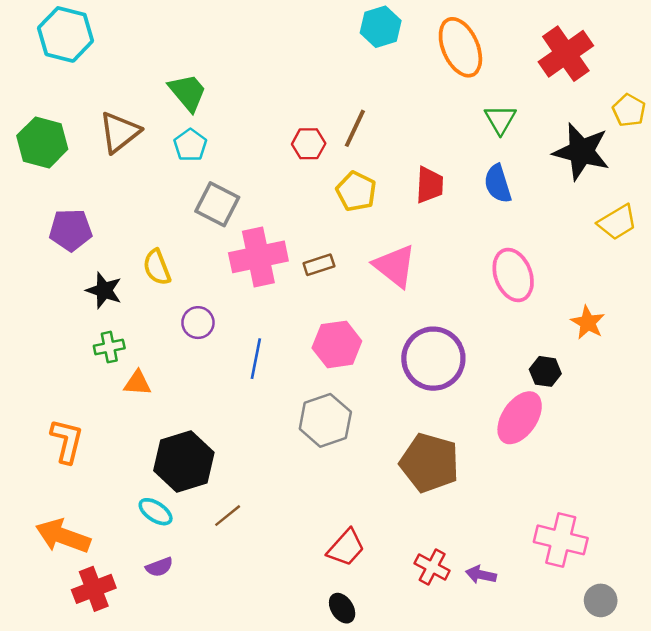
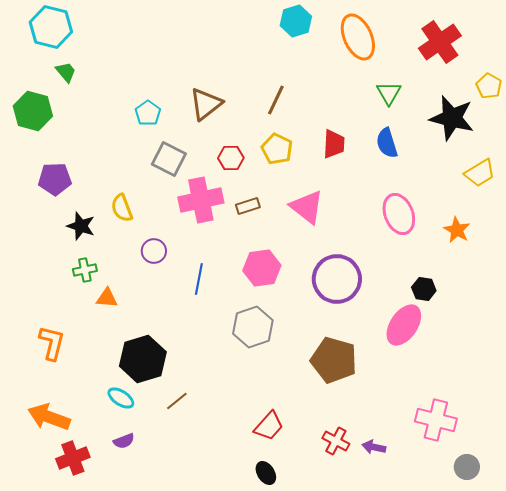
green trapezoid: (188, 92) -> (66, 72), moved, size x0.7
brown triangle: (120, 132) -> (206, 104), moved
red hexagon: (309, 144) -> (231, 158), moved
orange star: (588, 323) -> (457, 230), moved

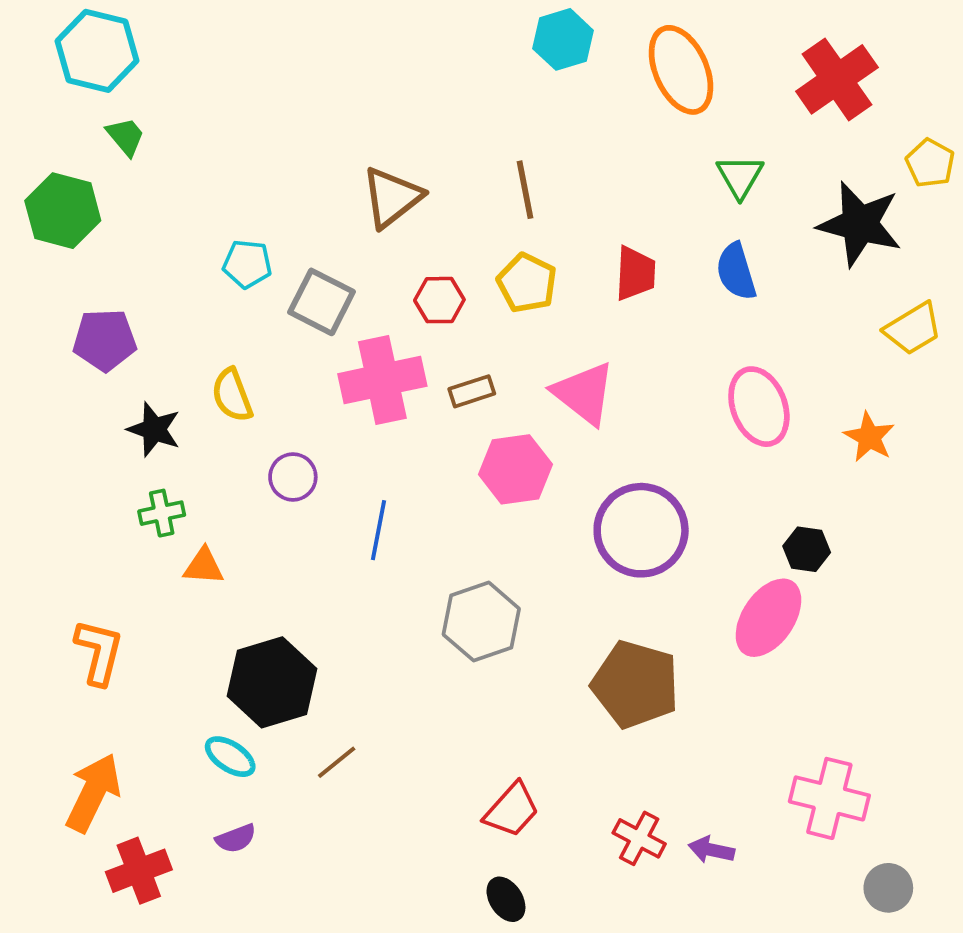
brown line: (276, 100) -> (525, 190), turned -36
cyan pentagon: (148, 113) -> (247, 264), moved, turned -30
pink hexagon: (262, 268) -> (515, 469), moved
orange arrow: (49, 417) -> (93, 793), turned 96

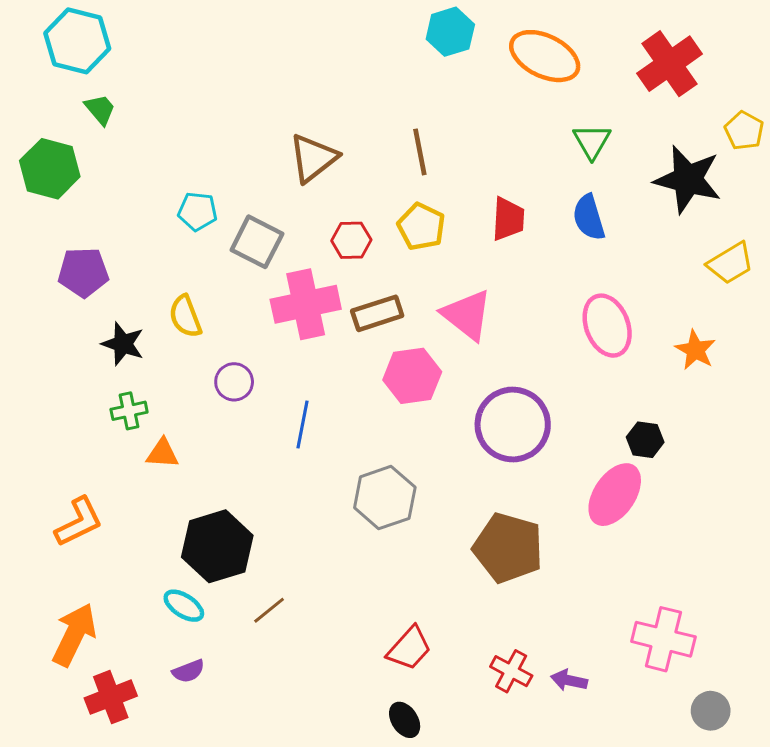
orange ellipse: (681, 70) -> (545, 56), turned -40
brown rectangle: (472, 391) -> (377, 313), size x1.4
orange L-shape: (99, 652) -> (79, 522), turned 50

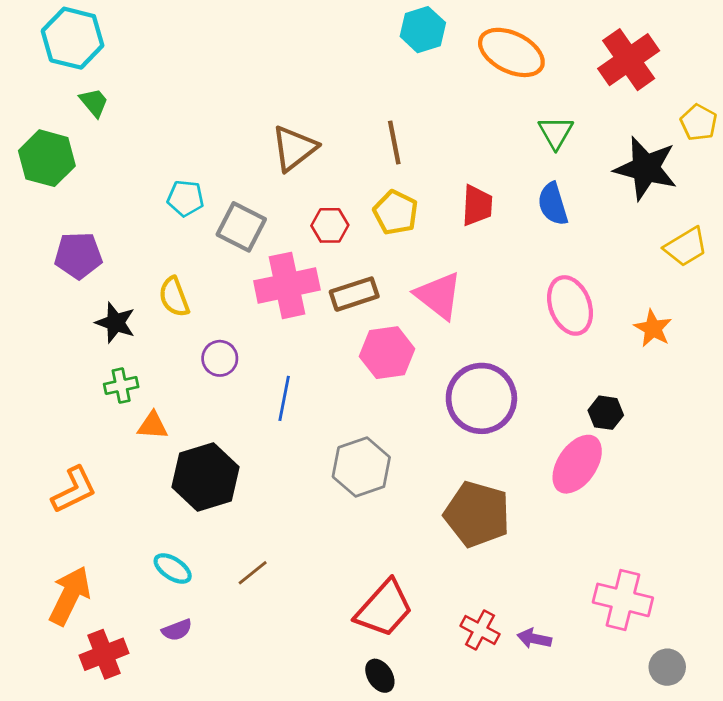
black hexagon: (217, 546) -> (205, 477), moved
red trapezoid: (409, 648) -> (384, 609), size x1.4

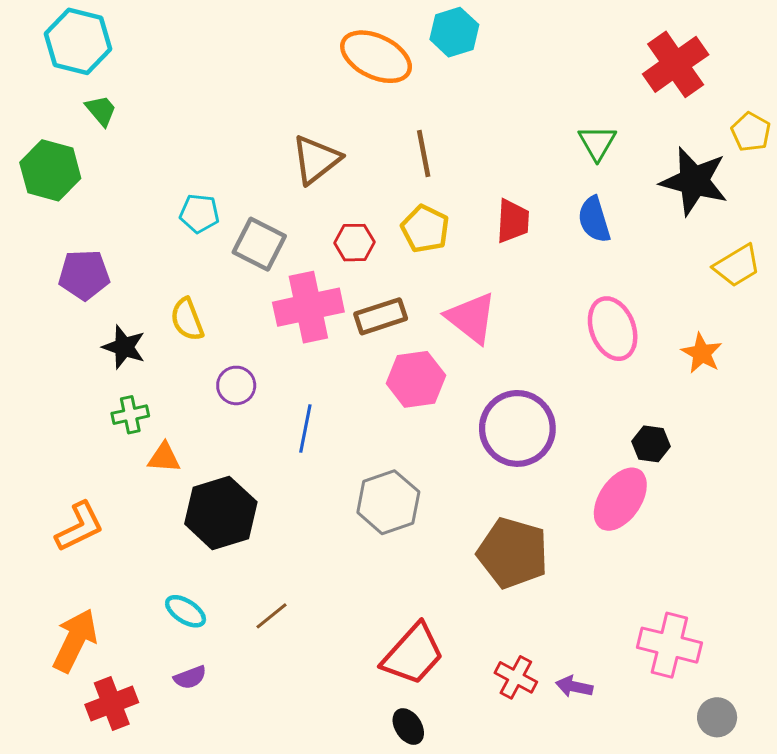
orange ellipse: (511, 52) -> (376, 57), moved

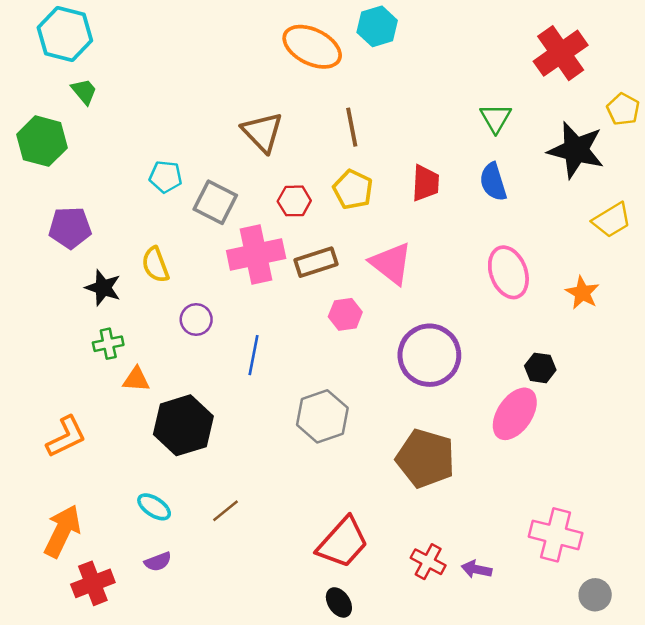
brown triangle: (316, 160) -> (262, 132), turned -36
pink hexagon: (416, 379) -> (345, 314), size x0.7

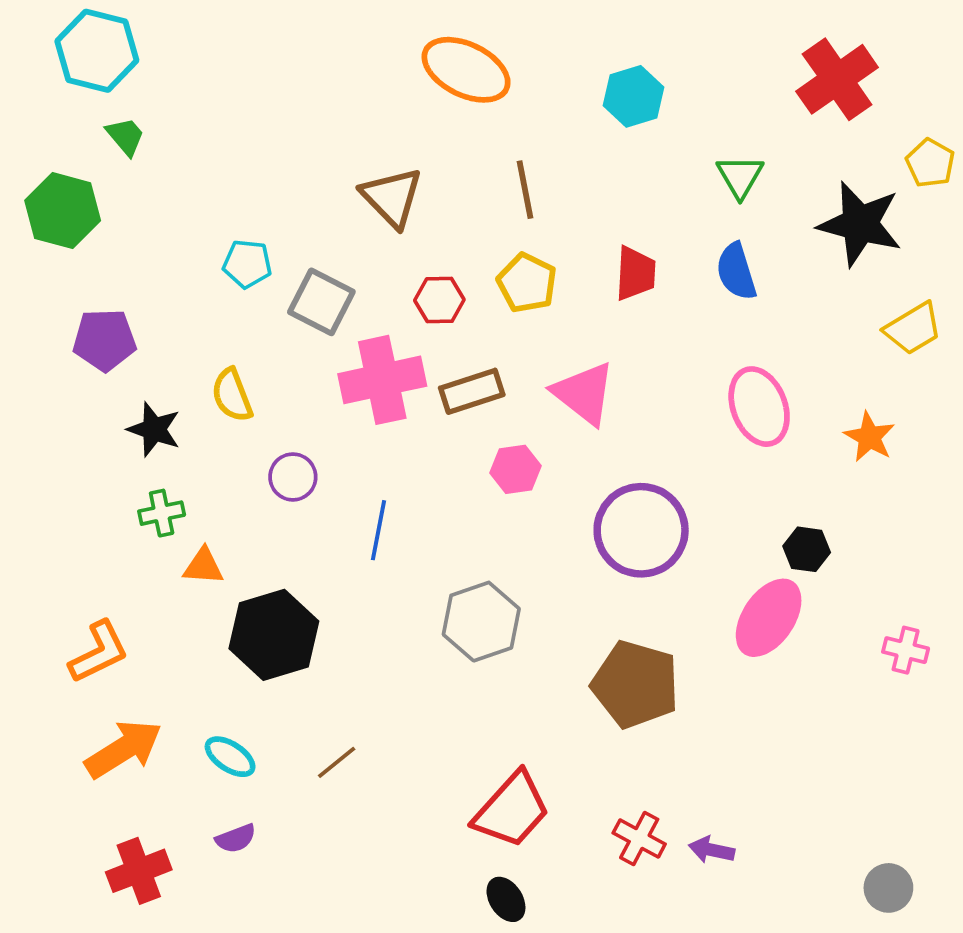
cyan hexagon: (377, 26) -> (633, 96), moved
orange arrow: (62, 531) -> (124, 749), moved, turned 32
pink cross: (556, 535) -> (906, 650), moved, size x0.6

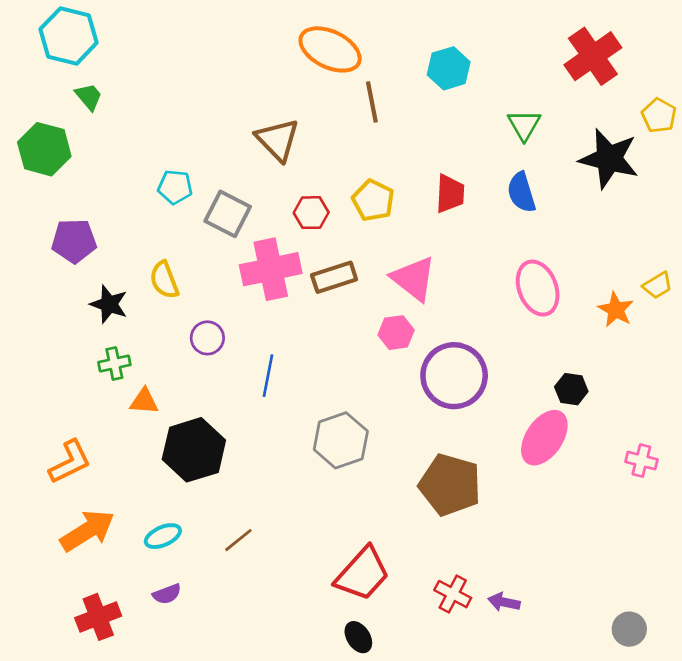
brown line: (525, 190) -> (372, 102), moved
yellow trapezoid: (913, 329) -> (658, 285), moved, size x0.7
pink hexagon: (516, 469) -> (396, 333), moved
cyan ellipse: (230, 757) -> (163, 536), turned -57

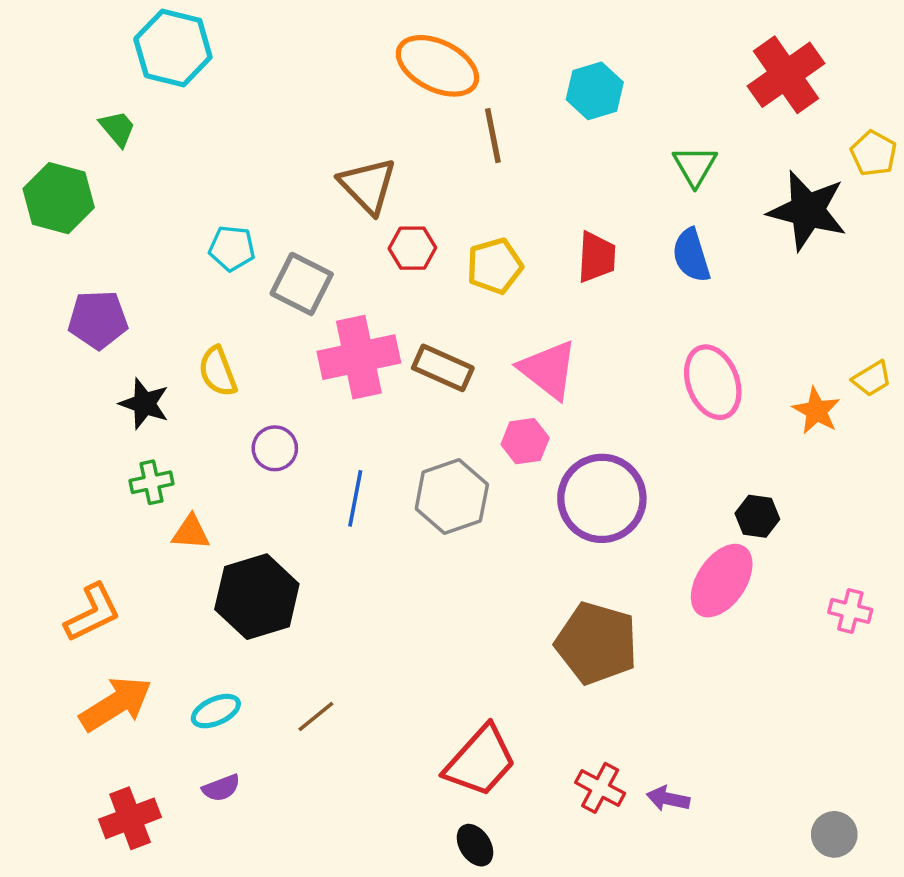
cyan hexagon: (69, 36) -> (173, 48), moved
yellow pentagon: (373, 200) -> (495, 266), turned 30
red hexagon: (311, 213) -> (412, 248), moved
brown rectangle: (334, 277) -> (443, 368), turned 42
gray hexagon: (341, 440) -> (452, 497), moved

